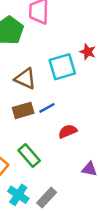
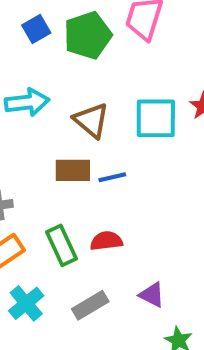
red semicircle: (68, 131) -> (106, 241), moved
gray rectangle: (47, 198) -> (90, 305), moved

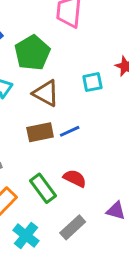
green pentagon: (88, 35) -> (32, 53), moved
cyan square: (156, 118) -> (92, 82), size x0.6
red semicircle: (106, 241) -> (75, 178), turned 45

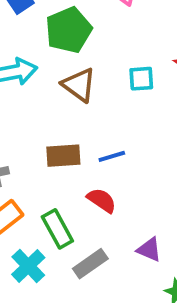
blue line: (70, 131) -> (112, 156), moved
brown rectangle: (40, 132) -> (63, 156), moved
green rectangle: (43, 188) -> (57, 229), moved

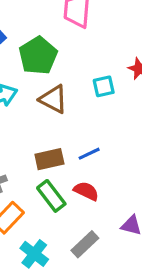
green rectangle: (57, 229) -> (51, 196), moved

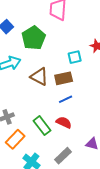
brown triangle: (53, 99) -> (39, 77), moved
brown rectangle: (49, 159) -> (64, 78), moved

